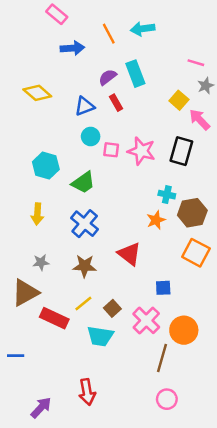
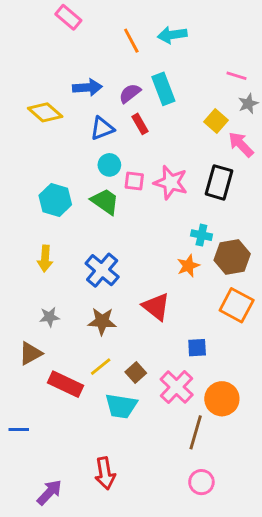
blue arrow: (72, 48) -> (87, 87), moved
green trapezoid: (83, 182) -> (105, 201), moved, turned -110
brown triangle: (25, 293) -> (30, 353), size x0.7

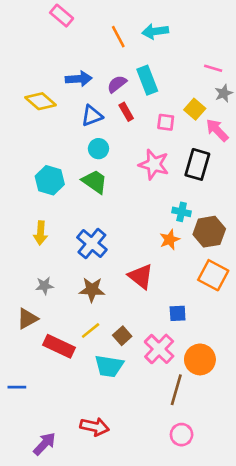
pink square: (134, 181) -> (166, 122), moved
red arrow: (105, 473) -> (95, 427), turned -68

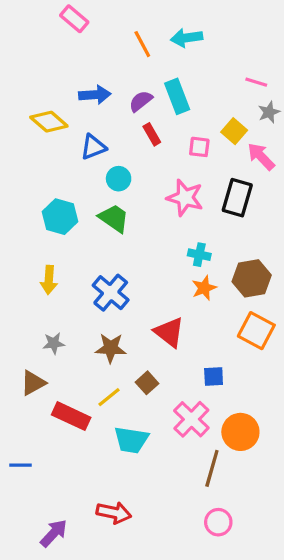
blue triangle: (92, 116) -> (93, 147), moved
cyan cross: (182, 212) -> (199, 255), moved
brown square: (122, 336) -> (147, 383), moved

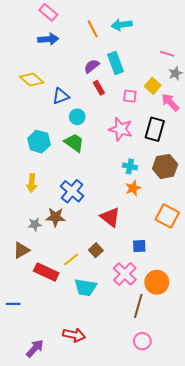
blue arrow: (95, 95) -> (48, 39), moved
brown hexagon: (252, 278) -> (165, 166), moved
brown star: (111, 348) -> (55, 217), moved

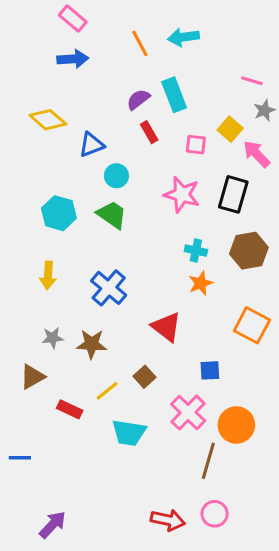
brown star: (55, 217) -> (92, 344), moved
red rectangle: (46, 272) -> (70, 409), size x0.7
red arrow: (74, 335) -> (168, 520), moved

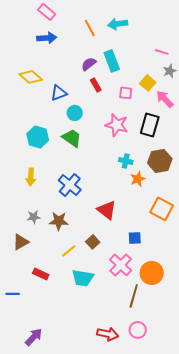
orange star: (201, 283) -> (138, 179), moved
red rectangle: (70, 409) -> (41, 274), moved

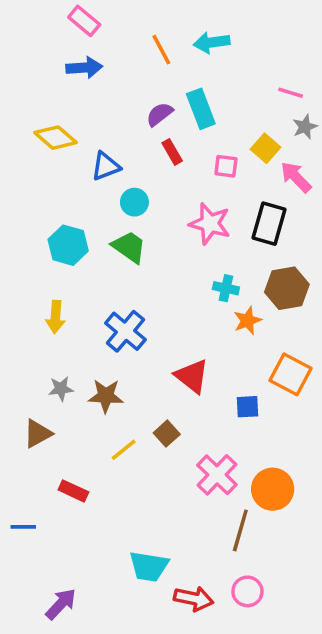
blue square: (135, 238) -> (247, 407), moved
cyan trapezoid: (83, 278) -> (149, 566), moved

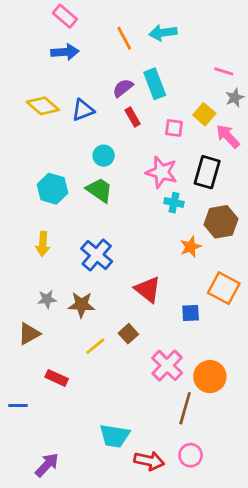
blue triangle: (106, 166) -> (83, 110), moved
cyan cross: (226, 288) -> (174, 203), moved

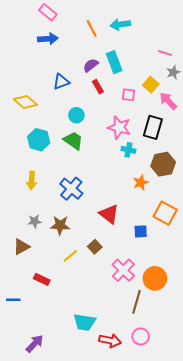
yellow diamond: (43, 106) -> (25, 102), moved

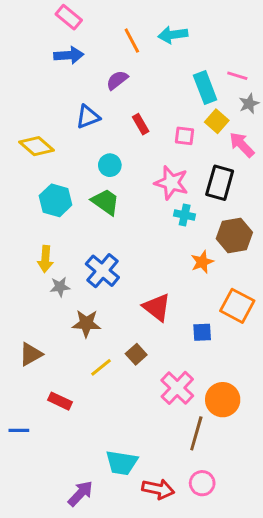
cyan rectangle: (114, 62) -> (205, 87), moved
purple semicircle: (91, 65) -> (117, 80), moved
gray star: (35, 221) -> (60, 287), moved
purple arrow: (35, 344) -> (80, 493), moved

